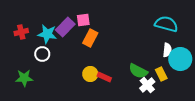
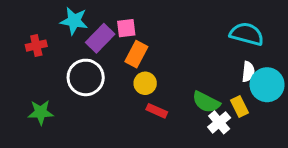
cyan star: (47, 34) -> (74, 21), moved
white circle: (42, 54) -> (86, 77), moved, size x1.6
yellow circle: (90, 74) -> (145, 83), moved

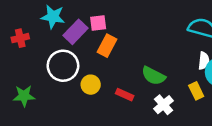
yellow circle: (145, 83) -> (91, 85), moved
green semicircle: (206, 102) -> (153, 76), moved
white cross: (219, 122) -> (164, 105), moved

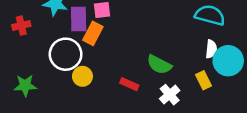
purple rectangle: (76, 32) -> (79, 19), turned -45
orange rectangle: (107, 46) -> (93, 33), moved
yellow circle: (91, 85) -> (82, 76), moved

